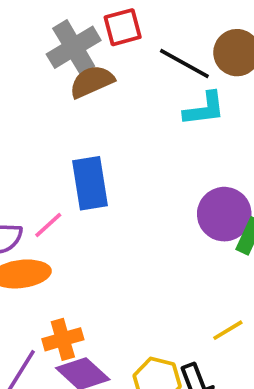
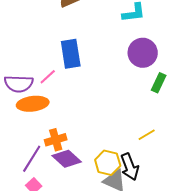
purple circle: (224, 214) -> (143, 53), moved

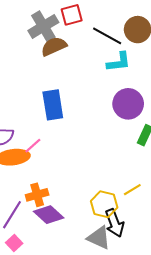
pink line: (48, 77) -> (33, 146), moved
yellow hexagon: (108, 163) -> (104, 204), moved

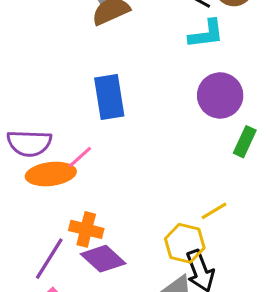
yellow line: (132, 190) -> (214, 211), moved
orange cross: (37, 195) -> (86, 229), turned 30

